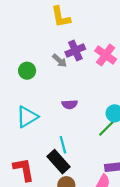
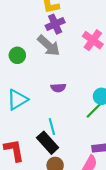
purple cross: (75, 51) -> (55, 24), moved
gray arrow: (60, 61) -> (49, 46), size x1.6

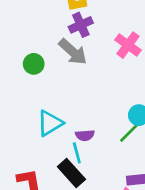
purple semicircle: (58, 88) -> (85, 135), moved
cyan triangle: (17, 100) -> (50, 123), moved

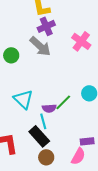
cyan triangle: (50, 123) -> (23, 99), turned -45
green line: (129, 133) -> (63, 102), moved

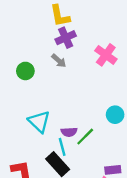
gray arrow: (40, 46) -> (59, 61), size x0.6
green line: (63, 102) -> (85, 137), moved

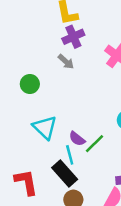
green circle: (25, 71) -> (30, 84), moved
purple semicircle: (69, 132) -> (77, 139), turned 42

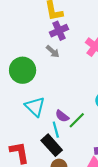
green circle: (30, 84) -> (23, 70), size x1.6

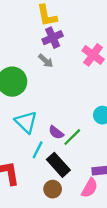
cyan line: (56, 130) -> (38, 150), moved, turned 42
black rectangle: (52, 145) -> (58, 165), moved

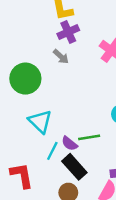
purple semicircle: (56, 132) -> (70, 144), moved
green line: (72, 137) -> (89, 137), turned 36

